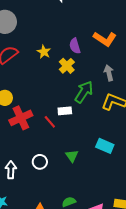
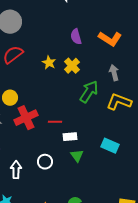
purple semicircle: (75, 46) -> (76, 37), moved
yellow star: (44, 52) -> (49, 63), moved
white rectangle: (65, 111) -> (70, 137), moved
red line: (50, 122) -> (55, 122), turned -48

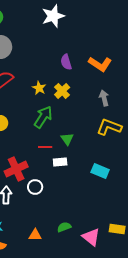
green arrow: (89, 92) -> (43, 117), moved
red cross: (26, 118) -> (16, 169), moved
green triangle: (77, 156) -> (67, 139), moved

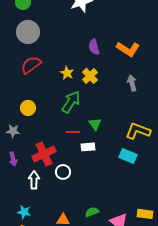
yellow L-shape: (109, 127) -> (138, 131), moved

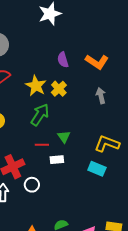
yellow star: (67, 73) -> (36, 86), size x1.5

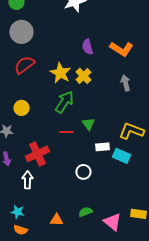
white rectangle: (57, 160) -> (102, 147), moved
white circle: (32, 185) -> (83, 172), moved

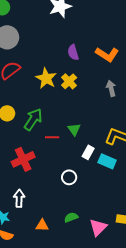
green arrow: (64, 102) -> (33, 119), moved
white rectangle: (102, 147) -> (88, 152), turned -56
white arrow: (27, 180) -> (19, 198), moved
pink triangle: (112, 222) -> (98, 227), turned 36

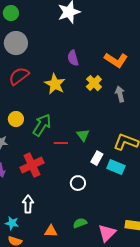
purple semicircle: (73, 52) -> (73, 58), moved
yellow cross: (69, 81) -> (94, 83), moved

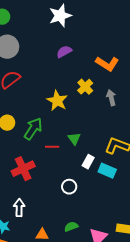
purple semicircle: (73, 58) -> (64, 52), moved, turned 77
yellow star: (55, 84) -> (57, 101), moved

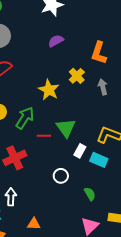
orange L-shape: (107, 64) -> (99, 53), turned 75
green triangle: (74, 139) -> (66, 128), size x1.5
green semicircle: (71, 227) -> (90, 194), moved, turned 80

